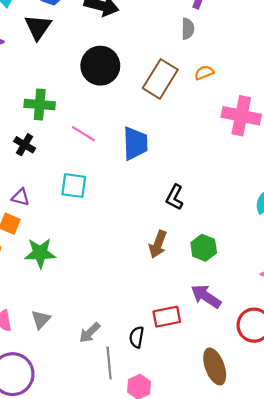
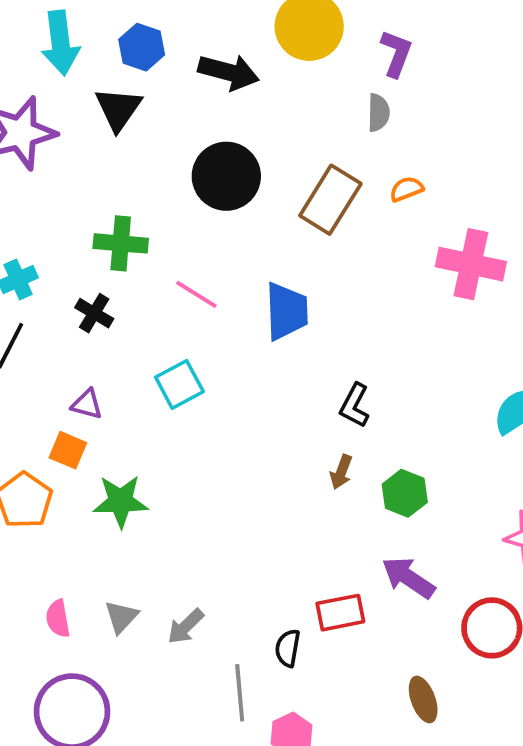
cyan square: (74, 186) -> (179, 384), turned -36
brown arrow: (158, 244) -> (341, 472), moved, size x0.7
gray arrow: (90, 333) -> (186, 626), moved
brown ellipse: (215, 366) -> (423, 699), size x0.7

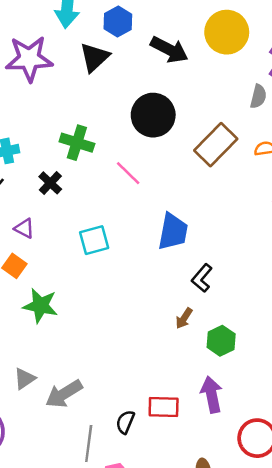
pink line: (196, 294) -> (128, 173), moved
blue trapezoid: (286, 311) -> (173, 232), moved
purple triangle: (87, 404) -> (24, 228), moved
purple arrow: (408, 578) -> (212, 395), turned 32
gray arrow: (186, 626) -> (64, 394), size x1.4

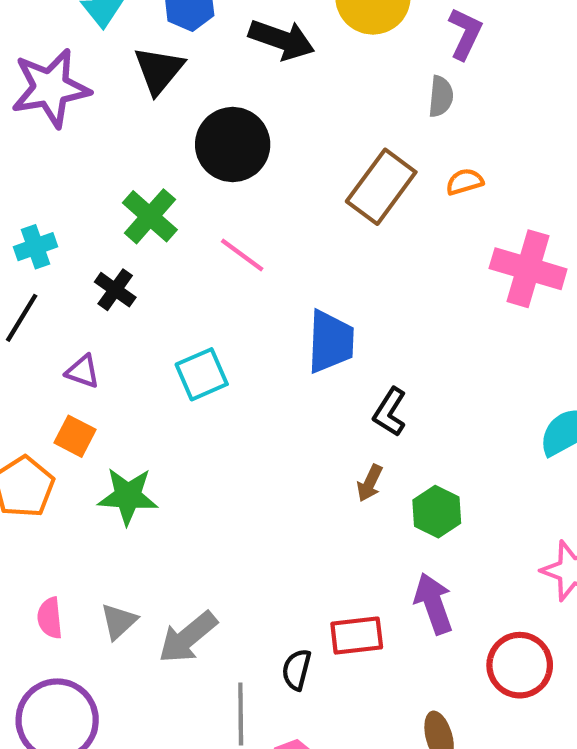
black circle: (153, 115) -> (233, 145), moved
green cross: (77, 143) -> (150, 216), turned 32

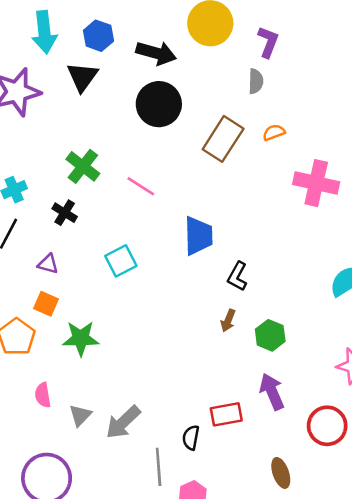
black circle: (233, 145) -> (159, 104), moved
pink semicircle: (50, 618) -> (43, 395), moved

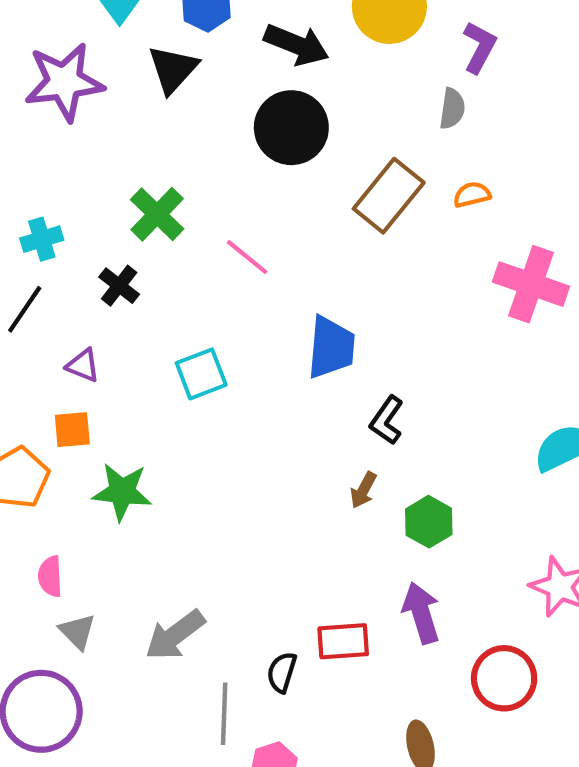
orange square: (46, 304) -> (72, 430), turned -35
gray triangle: (80, 415) -> (77, 631), moved, turned -35

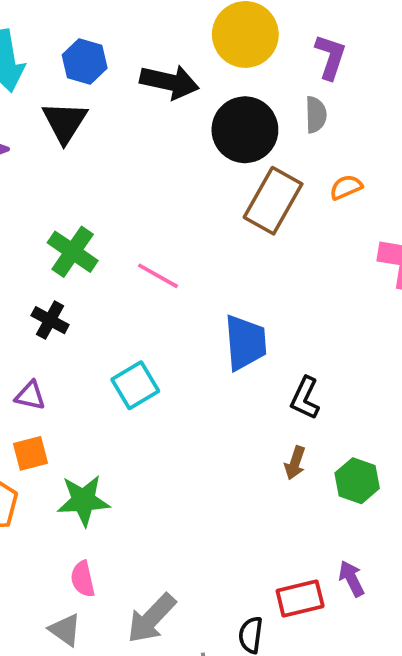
black circle: (291, 128) -> (245, 130), moved
pink semicircle: (50, 576) -> (83, 579), moved
purple arrow: (421, 613) -> (352, 579), moved, size x0.7

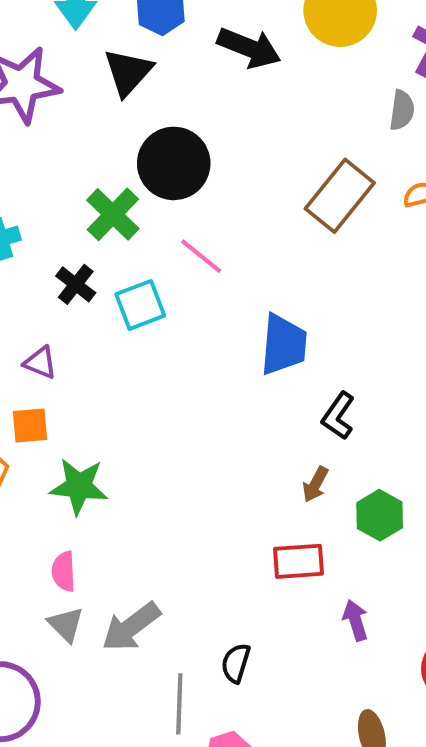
black circle: (245, 130) -> (174, 163), moved
cyan square: (135, 385) -> (140, 305), moved
red rectangle: (300, 599) -> (298, 561), moved
gray triangle: (65, 630) -> (66, 624), moved

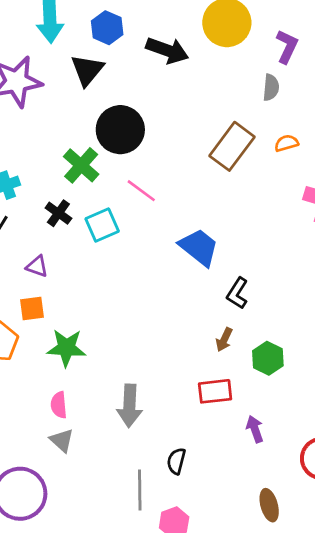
blue trapezoid: (284, 345) -> (199, 247), turned -54
gray arrow: (131, 627) -> (130, 406), moved, turned -48

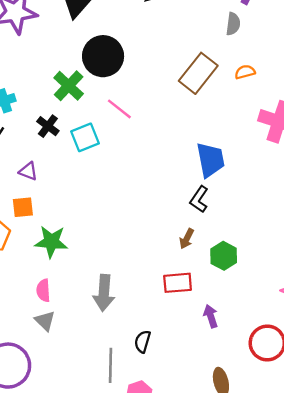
blue trapezoid: (199, 247) -> (210, 160), moved, turned 39

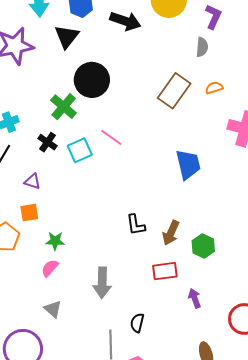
pink line: (119, 109) -> (111, 137), moved
black L-shape: (199, 199) -> (136, 225), moved, turned -40
brown arrow: (187, 239) -> (171, 233), size x1.4
green star: (51, 242) -> (55, 241), size x0.7
pink semicircle: (43, 290) -> (50, 268), moved, turned 48

